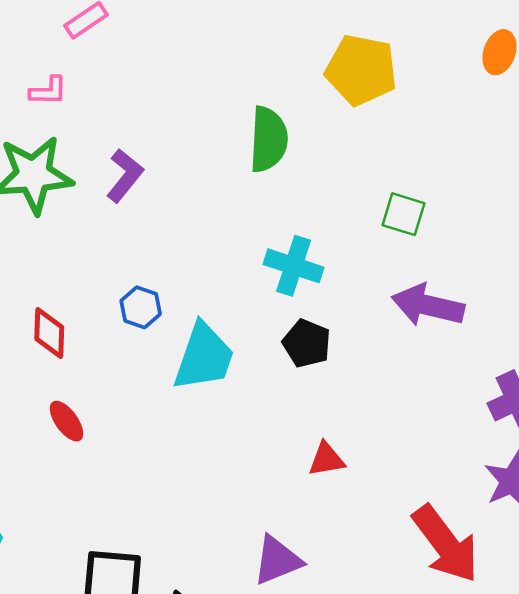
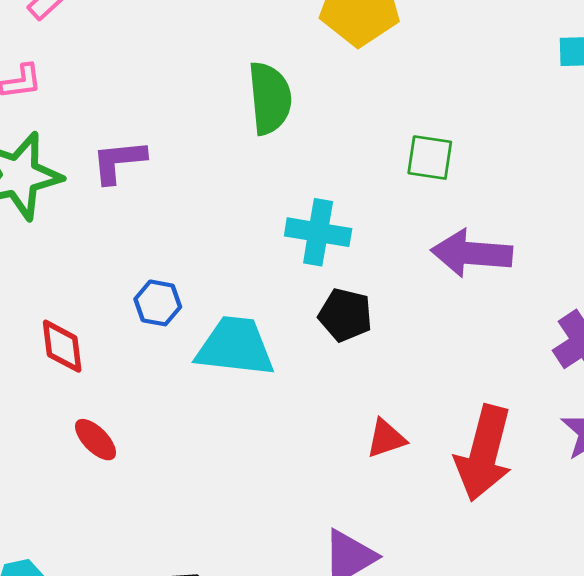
purple L-shape: (125, 175) -> (119, 161), turned -126
cyan trapezoid: (204, 357) -> (235, 347), turned -94
red arrow: (446, 544) -> (484, 453), moved, turned 60

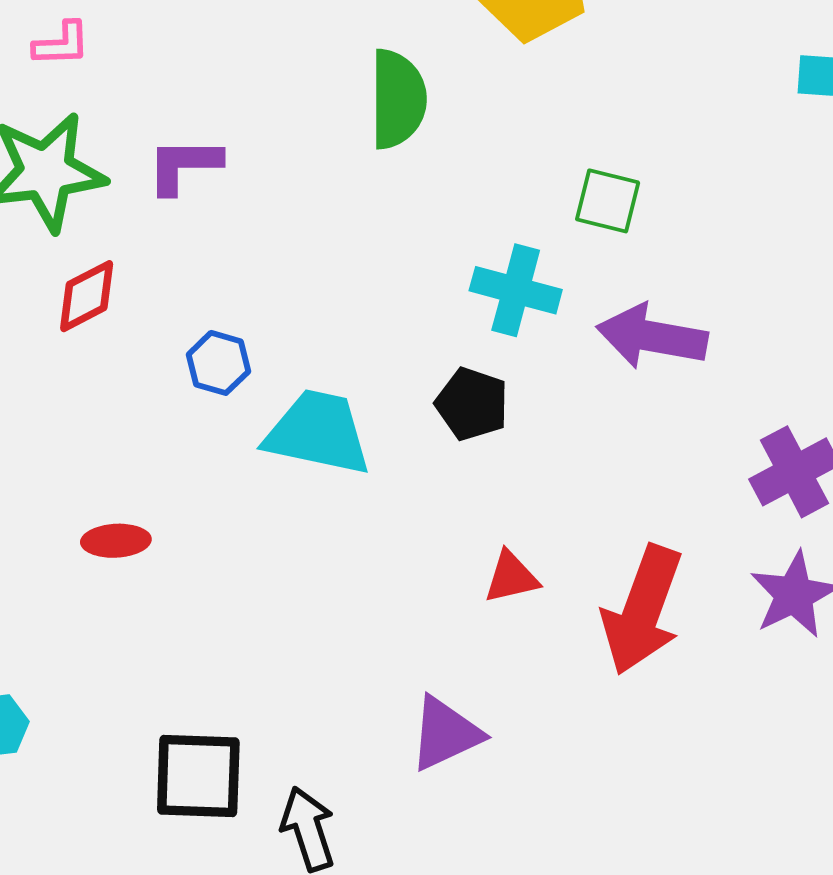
cyan cross: (318, 232) -> (516, 290), moved
red diamond: (62, 346) -> (87, 296), moved, turned 64
red ellipse: (96, 440) -> (116, 541), turned -54

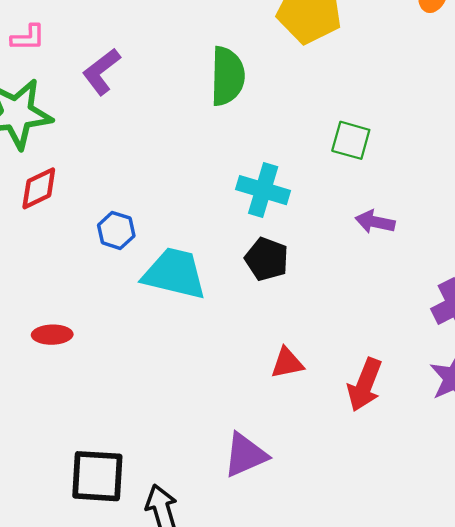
purple L-shape: (184, 165) -> (101, 72), moved, turned -39
cyan cross: (516, 290) -> (263, 190), moved
purple arrow: (652, 337) -> (375, 222), size x0.6
red arrow: (642, 610) -> (365, 385), size x0.7

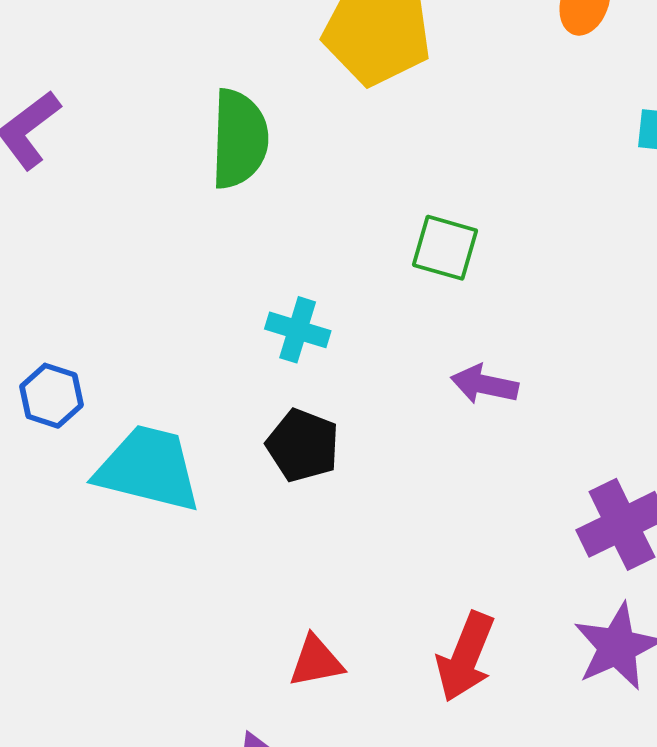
cyan cross: (263, 190) -> (298, 330), size x0.7
red triangle: (287, 363) -> (316, 661), moved

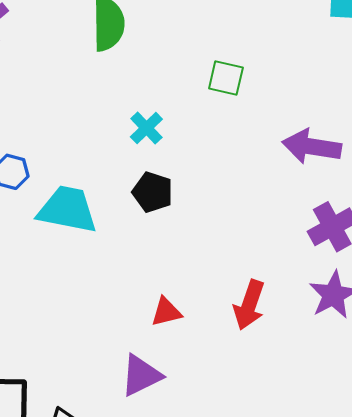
cyan cross: (298, 330) -> (146, 128), turned 32
purple arrow: (484, 384) -> (312, 147), moved, size x1.6

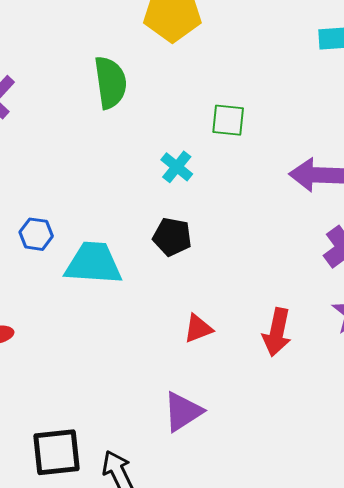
cyan cross: (146, 128) -> (177, 167), moved
red triangle: (166, 312) -> (198, 329), moved

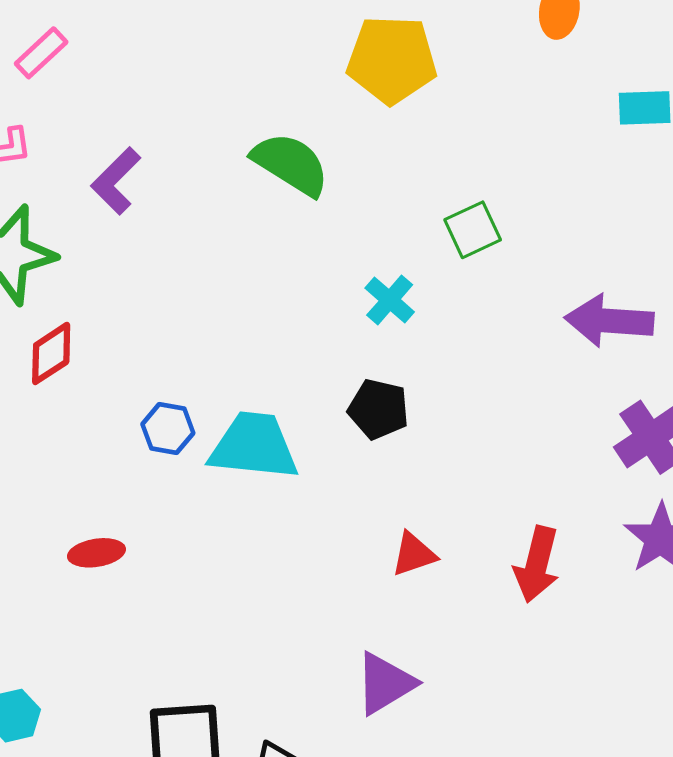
green semicircle: (110, 82) -> (291, 164), turned -52
green square: (228, 120) -> (473, 230), turned -33
blue hexagon: (36, 234) -> (168, 429), moved

